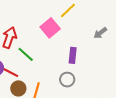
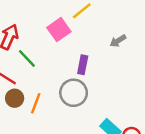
gray circle: (67, 80) -> (74, 93), size x1.5

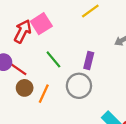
pink square: (59, 30) -> (41, 24), moved
green line: (27, 58) -> (53, 59), moved

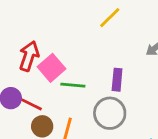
pink square: (41, 24) -> (52, 68), moved
green line: (53, 59) -> (73, 85), turned -36

